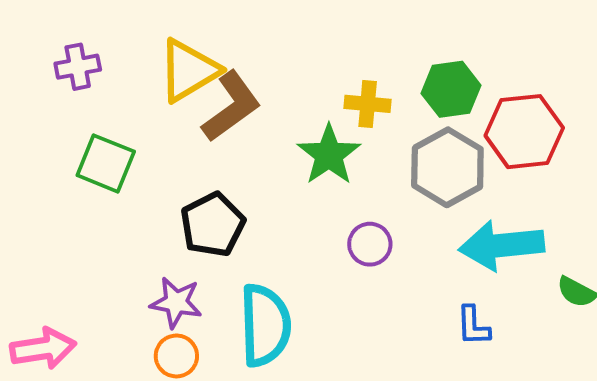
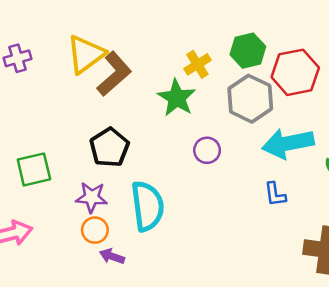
yellow cross: (368, 104) -> (197, 64), turned -32
green square: (106, 163) -> (34, 169), moved, turned -30

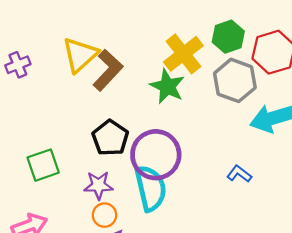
yellow cross: (197, 64) -> (183, 54), size x1.6
purple circle: (207, 150) -> (156, 155), moved, size x2.0
blue L-shape: (275, 194) -> (239, 174), moved, turned 140

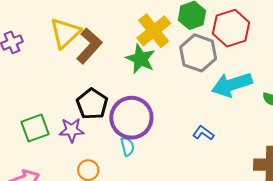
purple star: (98, 185) -> (72, 130), moved
cyan semicircle: (151, 188) -> (127, 147), size x0.5

